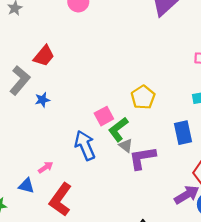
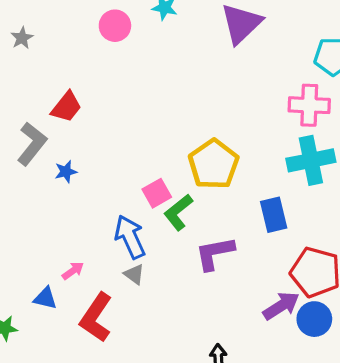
yellow pentagon: (143, 97) -> (214, 164), size x1.4
gray triangle: (126, 145) -> (134, 274), moved

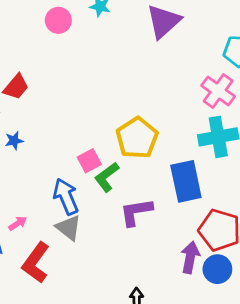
pink cross: (309, 105) -> (218, 91), turned 32
blue rectangle: (274, 215) -> (186, 181), size x1.4
gray triangle: (134, 274) -> (69, 228), size x1.5
purple arrow: (281, 306) -> (190, 257), turned -48

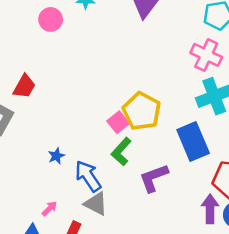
blue star: (14, 141) -> (56, 156), moved
pink square: (89, 161) -> (118, 122), moved

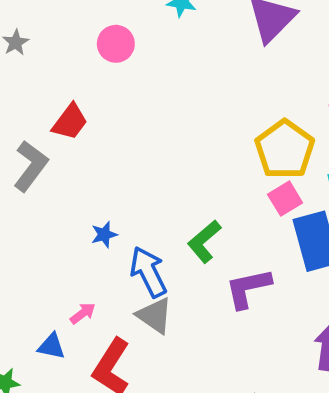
pink circle: (51, 19) -> (116, 44), moved
yellow pentagon: (142, 111) -> (285, 149), moved
pink square: (118, 122) -> (285, 199), moved

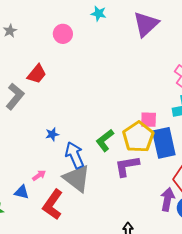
yellow pentagon: (285, 149) -> (138, 137), moved
pink square: (285, 199) -> (149, 120), turned 30
gray triangle: (155, 316) -> (77, 178), size x1.4

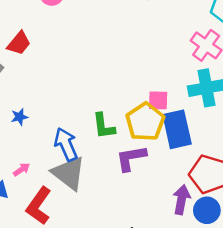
blue star: (52, 134) -> (19, 117), moved
green L-shape: (105, 140) -> (104, 126), turned -60

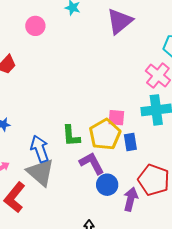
blue rectangle: (177, 129) -> (130, 142), size x0.6
purple L-shape: (131, 158) -> (92, 163), turned 68
blue circle: (207, 210) -> (107, 185), moved

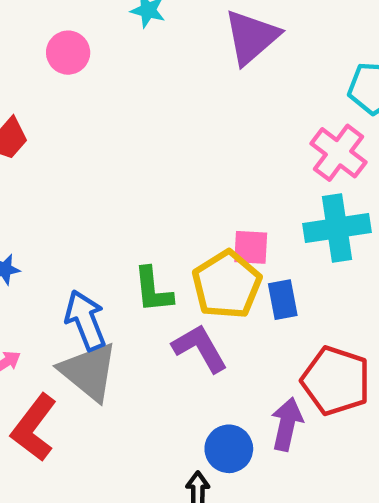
blue circle: (107, 185) -> (229, 449), moved

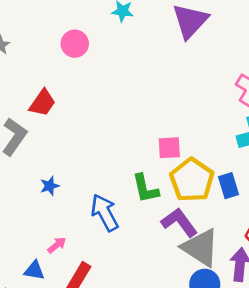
pink square: (251, 247) -> (169, 148), moved
gray triangle: (89, 372) -> (200, 248), moved

